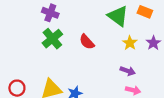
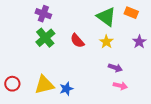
yellow star: (130, 43) -> (106, 42), moved

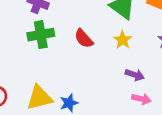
green cross: (45, 38) -> (41, 35), turned 30

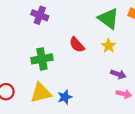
green cross: (41, 35) -> (42, 59), moved

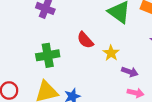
yellow star: (108, 46) -> (111, 53), moved

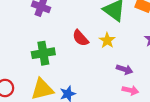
yellow star: (111, 53) -> (107, 40), moved

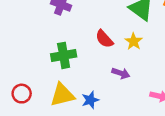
purple arrow: (125, 69) -> (121, 73), moved

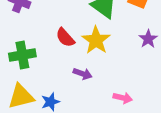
yellow star: (134, 41) -> (96, 40), size x1.5

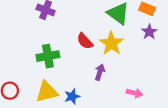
purple star: (148, 39) -> (149, 32), moved
purple arrow: (83, 74) -> (100, 72), turned -91

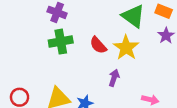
green cross: (48, 56) -> (61, 42), moved

